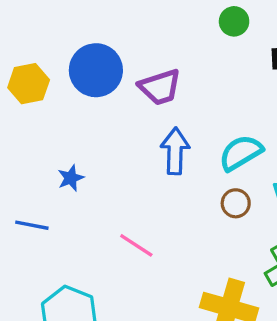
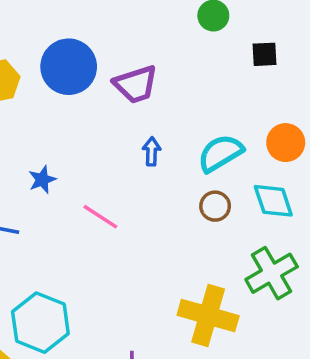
blue arrow: (175, 151) -> (152, 151), size x0.6
pink line: (136, 245) -> (100, 217), moved

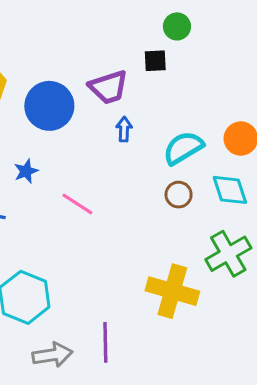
black square: (264, 54) -> (155, 61), moved
blue circle: (69, 67) -> (49, 106), moved
blue arrow: (152, 151) -> (124, 129), moved

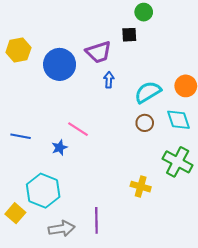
blue star: (26, 171) -> (60, 148), moved
green cross: (228, 254) -> (178, 162), turned -32
yellow cross: (172, 291) -> (141, 187), size x0.6

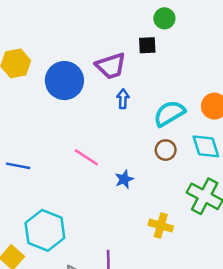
blue star: (60, 148) -> (124, 179), moved

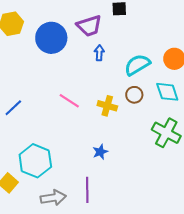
blue line: (18, 166) -> (13, 108), turned -54
blue star: (124, 179) -> (100, 152), moved
yellow cross: (161, 226) -> (107, 106), moved

